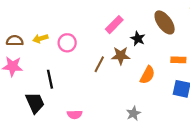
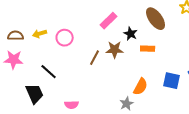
orange rectangle: (178, 60) -> (148, 49), moved
orange semicircle: (147, 75) -> (141, 87), moved
black line: (50, 79) -> (49, 72), turned -36

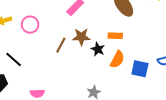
black star: (131, 34) -> (98, 49), moved
orange semicircle: (141, 87) -> (117, 59), moved

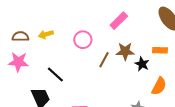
pink circle: (30, 25) -> (83, 40), moved
orange semicircle: (117, 59) -> (159, 86), moved

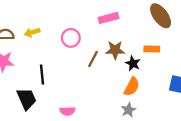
pink rectangle: (119, 21) -> (108, 18), turned 30
black line: (55, 75) -> (42, 74), turned 42
orange semicircle: (159, 86) -> (132, 87), moved

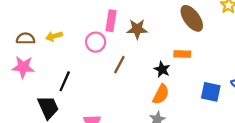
pink rectangle: (108, 18) -> (111, 21), moved, turned -66
brown star: (115, 50) -> (137, 29), moved
black line: (42, 74) -> (65, 81), turned 30

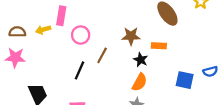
pink rectangle: (111, 21) -> (61, 16), moved
brown star: (137, 29) -> (131, 36), moved
black line: (65, 81) -> (80, 70), moved

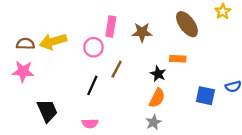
pink rectangle: (61, 16) -> (111, 26), moved
yellow arrow: (43, 30) -> (53, 41), size x1.6
brown star: (131, 36) -> (142, 32), moved

